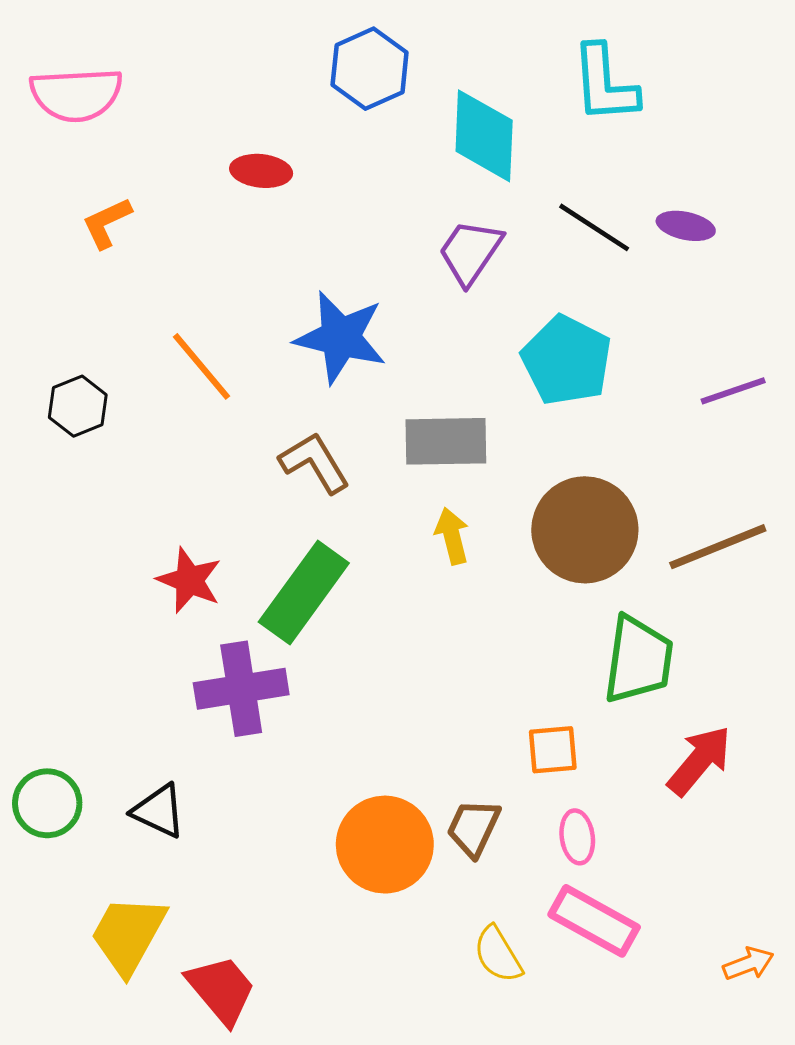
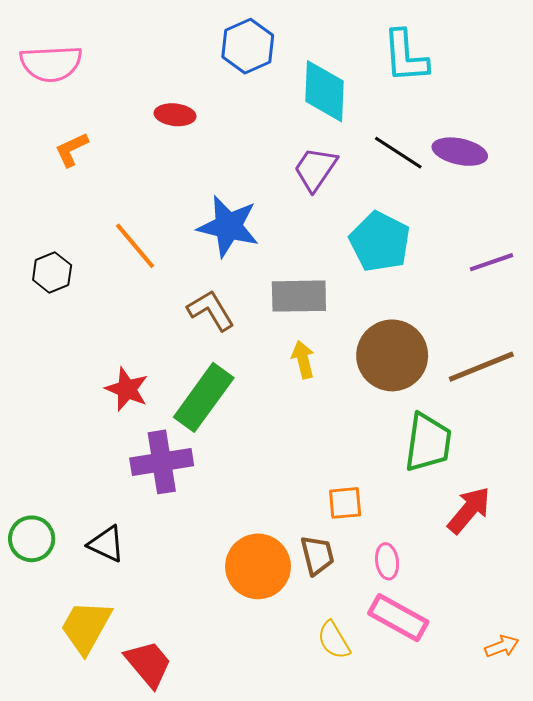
purple ellipse: (686, 226) -> (460, 152), size x1.4
orange square: (553, 750) -> (345, 503), moved
brown trapezoid: (473, 828) -> (317, 555), turned 141

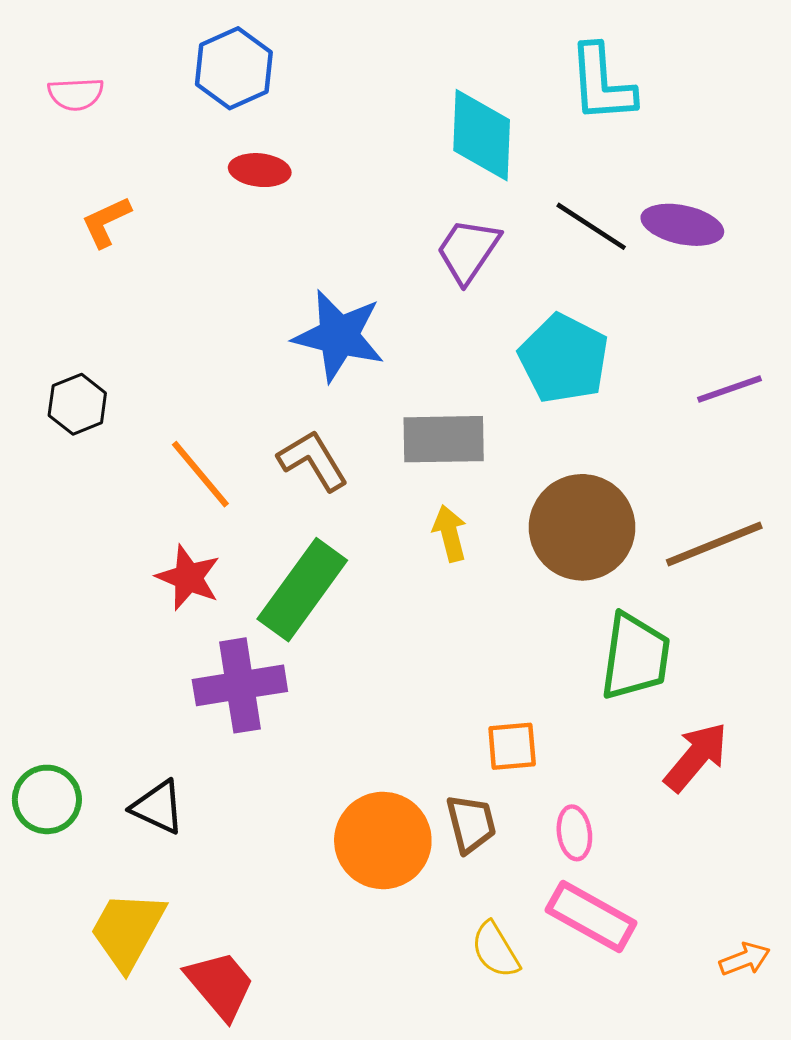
blue hexagon: (248, 46) -> (234, 68), moved
pink semicircle: (51, 64) -> (76, 94), size x0.6
orange line: (135, 246) -> (200, 474), moved

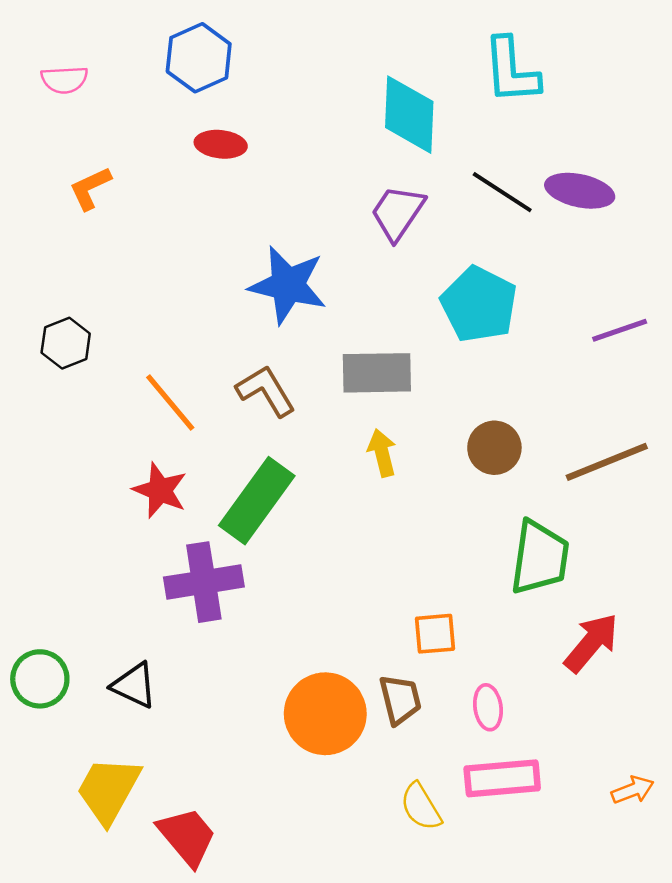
brown circle: (582, 527) -> (494, 448), size x0.6
pink rectangle: (591, 916) -> (502, 778), turned -34
orange arrow: (745, 959) -> (633, 790), moved

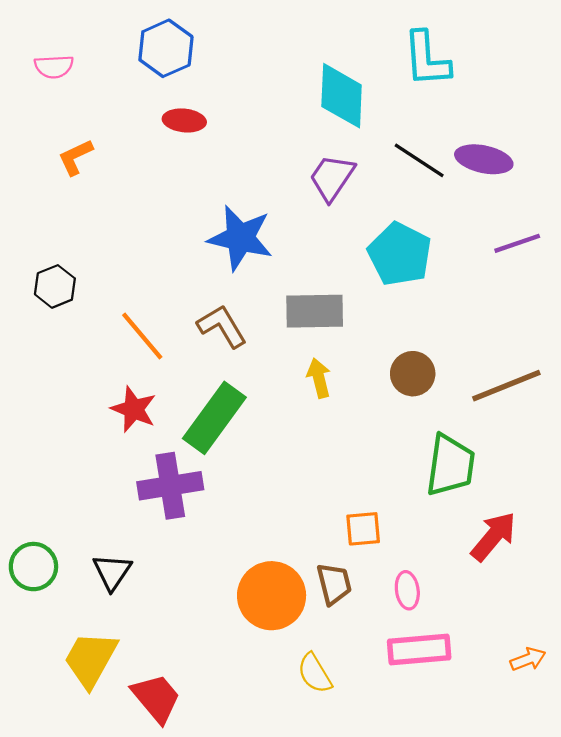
purple line: (620, 330) -> (517, 243), moved
black triangle: (134, 685) -> (112, 572), turned 39
yellow semicircle: (421, 807) -> (315, 673), moved

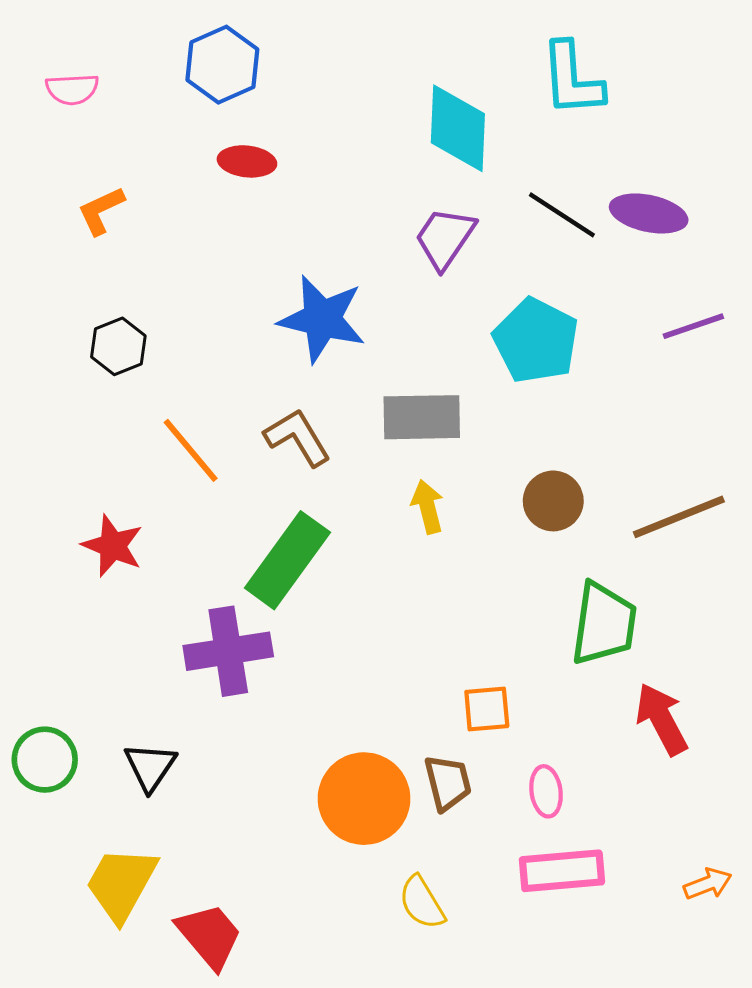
black hexagon: (55, 286) -> (118, 346), moved
red star: (134, 409) -> (113, 546), moved
red arrow: (494, 536) -> (662, 719), turned -68

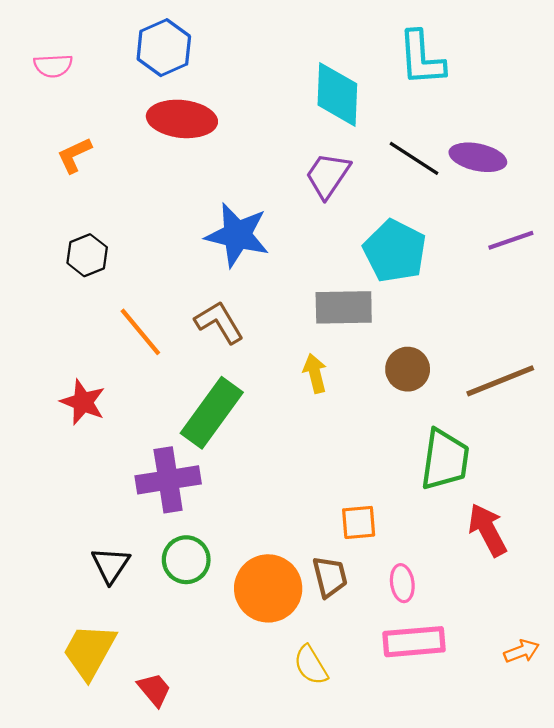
red ellipse: (247, 161) -> (182, 119), size x1.6
gray rectangle: (422, 417) -> (344, 307), moved
green circle: (45, 760) -> (186, 560), moved
red trapezoid: (209, 936) -> (154, 690), size x0.7

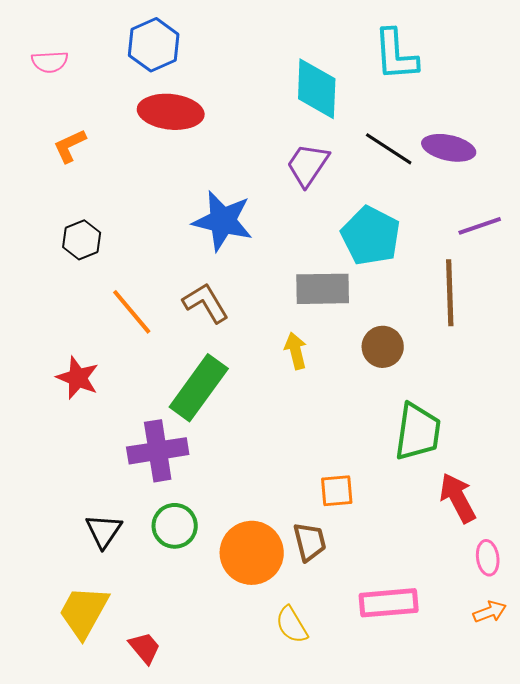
brown line: (500, 381) -> (450, 293), moved, turned -70
pink ellipse: (402, 583) -> (488, 558), moved

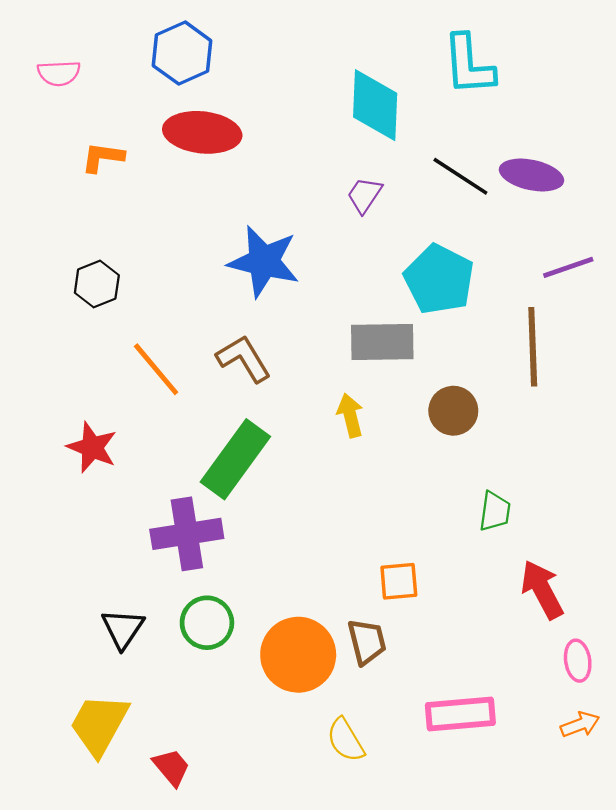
orange L-shape: (70, 146) -> (103, 157), moved, turned 33
purple trapezoid: (308, 165) -> (364, 195), size x0.7
green trapezoid: (418, 432) -> (495, 511), size x0.6

